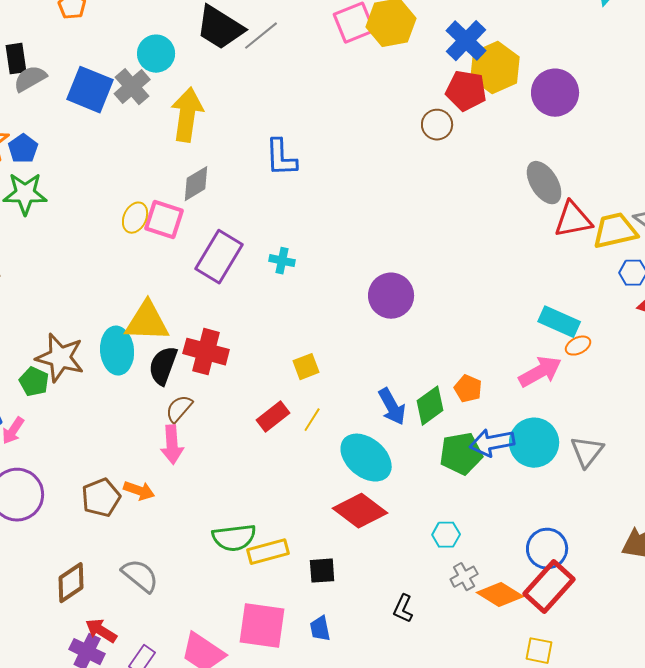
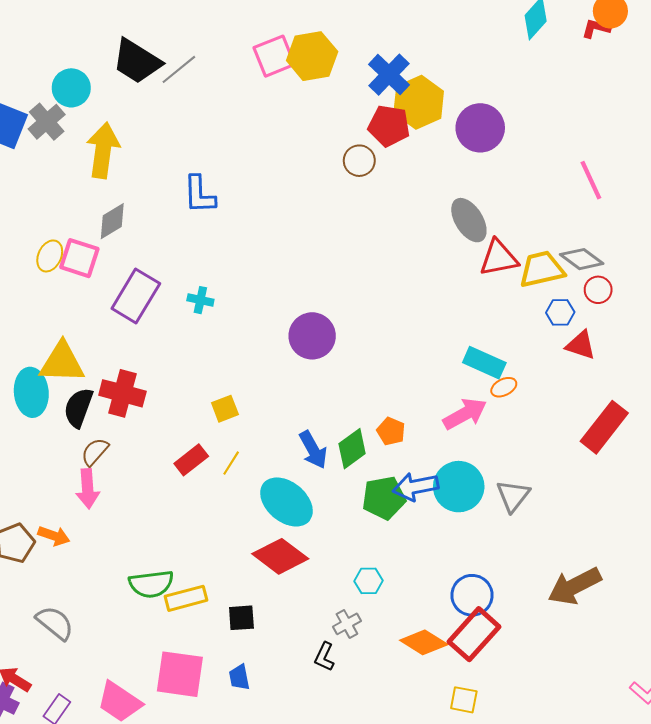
gray cross: (464, 577) -> (347, 624), moved

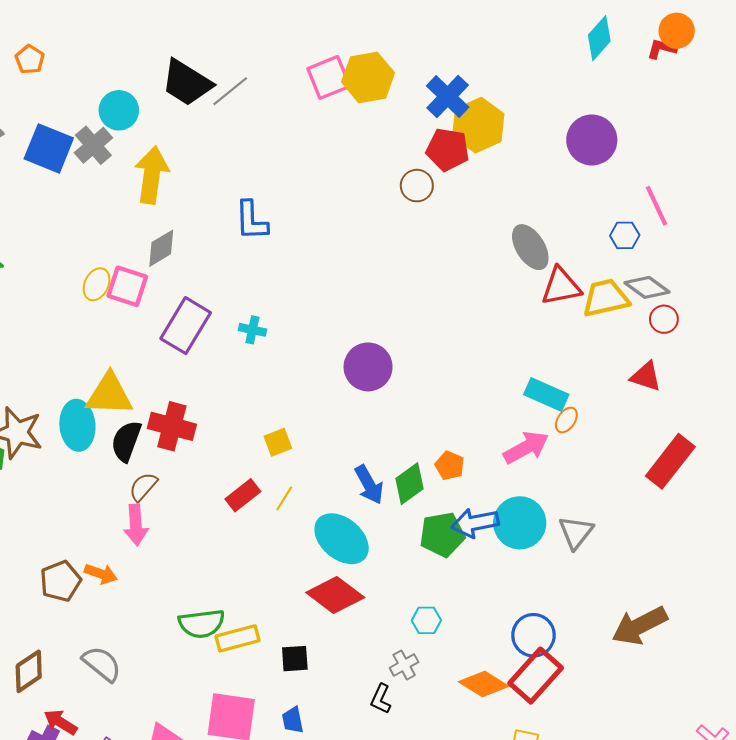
purple circle: (480, 128) -> (592, 140), moved
blue hexagon: (560, 312) -> (625, 235), moved
orange ellipse: (504, 387) -> (566, 420), turned -30

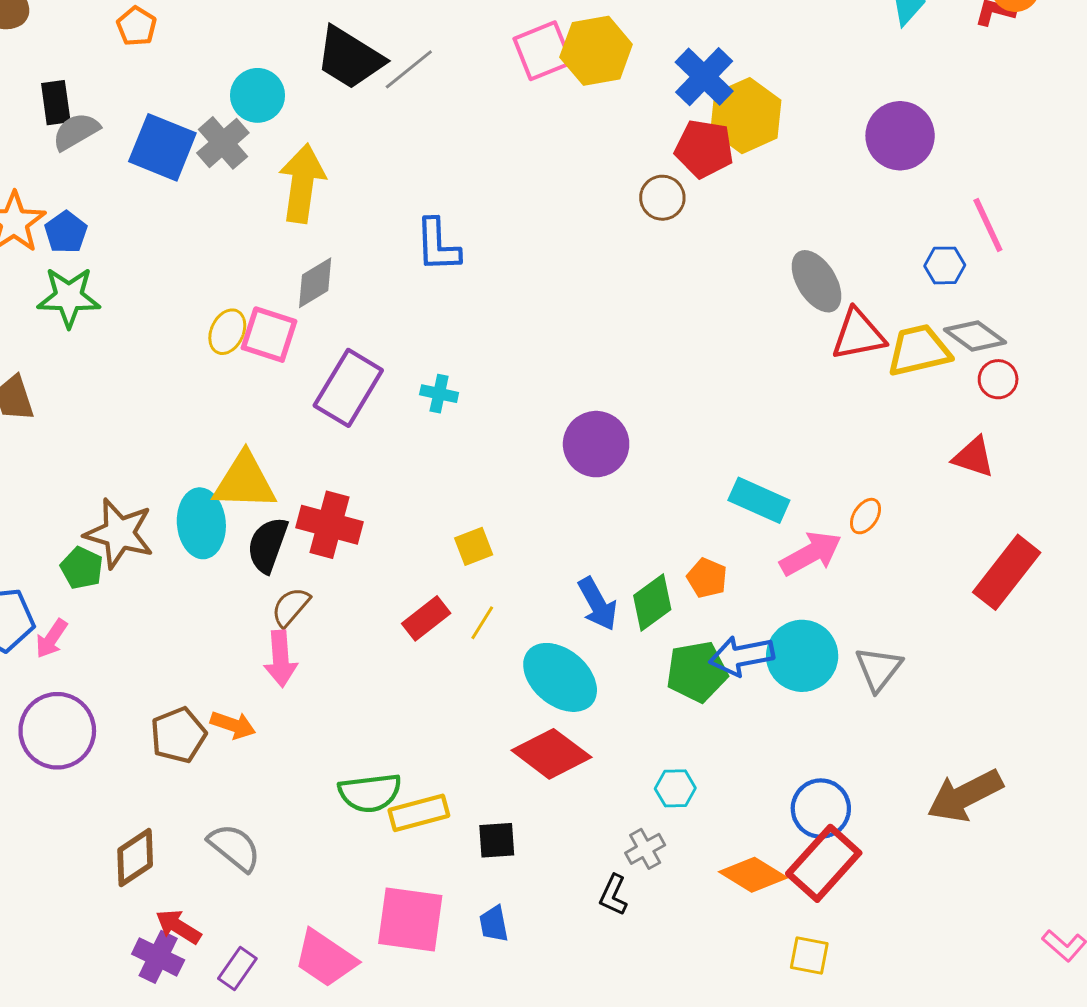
cyan rectangle: (546, 395) -> (759, 500), moved

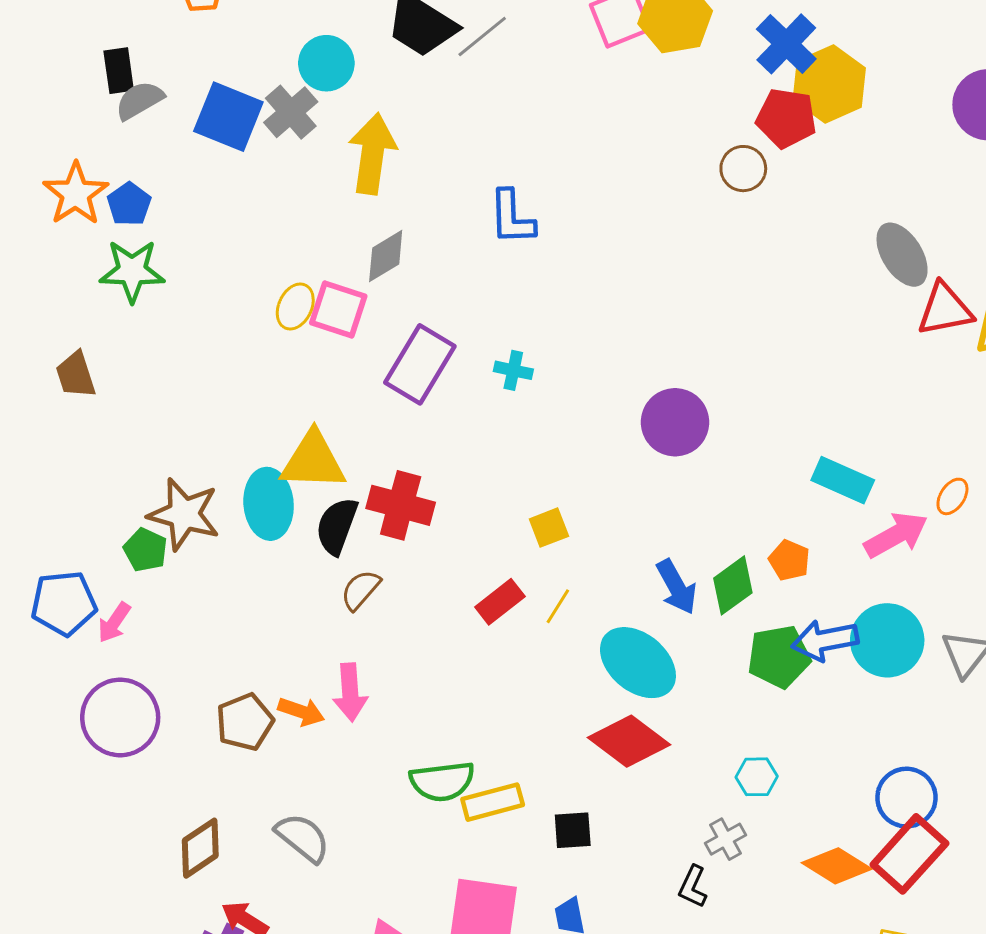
pink arrow: (281, 659) -> (350, 692), moved

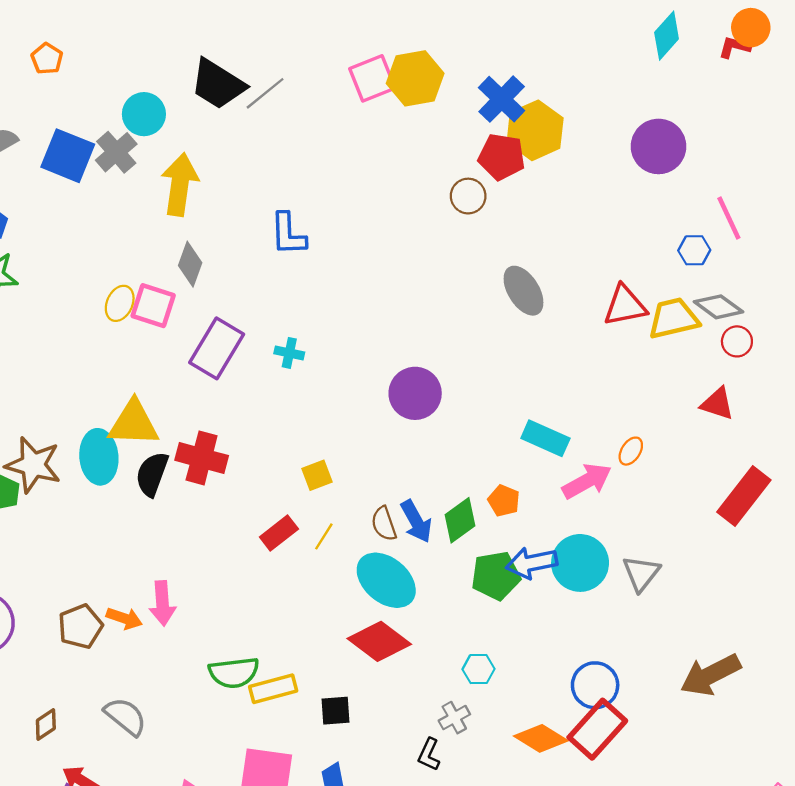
gray ellipse: (902, 255) -> (524, 291), moved
gray diamond: (386, 256) -> (190, 264), turned -39
brown semicircle: (361, 590) -> (384, 524), moved, turned -60
brown diamond: (200, 848) -> (46, 724), size x0.7

